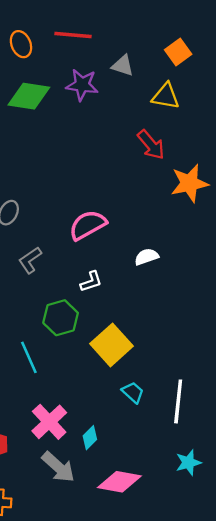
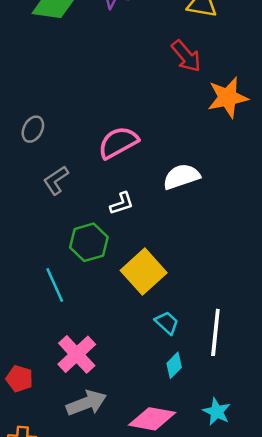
white semicircle: (146, 257) -> (181, 177), size x1.4
cyan diamond: (90, 438) -> (174, 365), moved
cyan star: (188, 463) -> (217, 412), moved, turned -30
gray arrow: (58, 467) -> (86, 403), turned -63

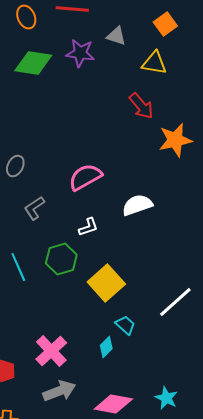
cyan line: (55, 285) -> (18, 267), moved
white line: (215, 332) -> (175, 302), moved, turned 42
cyan diamond: (174, 365) -> (106, 347), moved

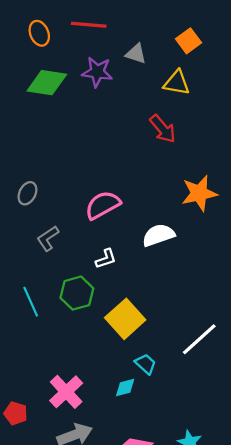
orange star: (175, 140) -> (199, 193), moved
cyan diamond: (106, 347) -> (125, 388), turned 30

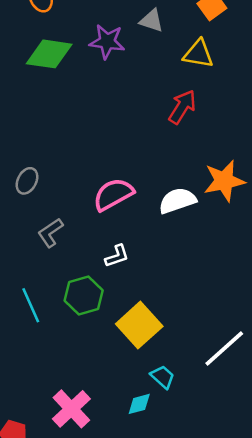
red arrow: (163, 129) -> (182, 107), turned -108
white semicircle: (158, 235) -> (177, 201), moved

